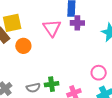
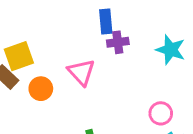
pink triangle: (52, 28) -> (81, 72), moved

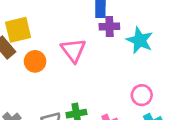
cyan star: (171, 50) -> (140, 40), moved

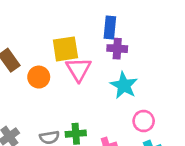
yellow square: (18, 30) -> (65, 49), moved
cyan star: (140, 40) -> (124, 85), moved

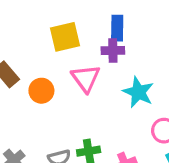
yellow square: (65, 49) -> (65, 37), moved
purple cross: (117, 49) -> (113, 51), moved

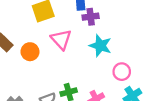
purple cross: (113, 51) -> (91, 17), moved

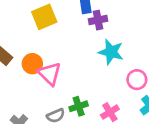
pink triangle: (61, 39) -> (49, 74), moved

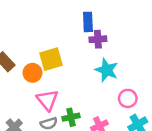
yellow square: (44, 17) -> (51, 59), moved
pink triangle: (49, 74) -> (47, 100), moved

